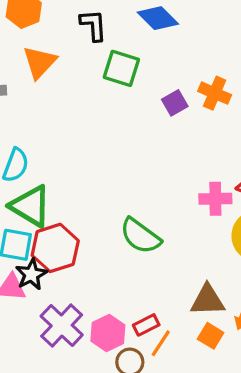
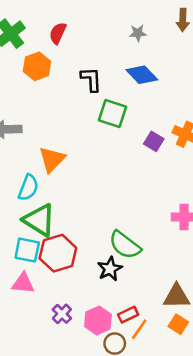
orange triangle: (40, 62) -> (52, 159), moved
purple square: (175, 103) -> (154, 141), turned -30
black star: (31, 274) -> (110, 269), moved
purple cross: (62, 326) -> (62, 314), size x0.6

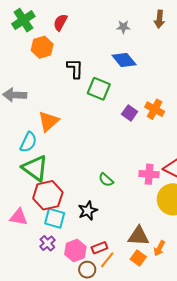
black L-shape: (91, 79) -> (75, 68), moved
green semicircle: (125, 245) -> (106, 180), moved, size x0.6
cyan square: (27, 250) -> (55, 218), moved

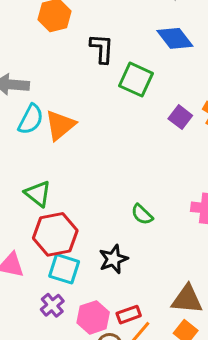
cyan semicircle: (28, 142) -> (31, 119), moved
green triangle: (35, 168) -> (38, 194), size x0.7

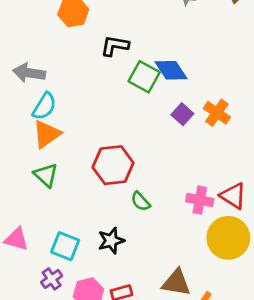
blue diamond: (175, 38) -> (171, 70), moved
black L-shape: (102, 48) -> (115, 46), turned -88
orange triangle: (60, 125) -> (47, 134), moved
red hexagon: (55, 234) -> (113, 165), moved

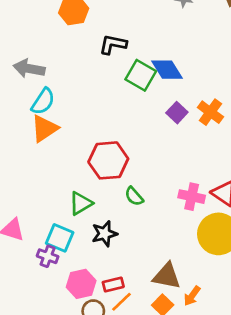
green triangle: (46, 175) -> (81, 203), moved, turned 45
purple cross: (52, 279) -> (48, 256), moved, turned -36

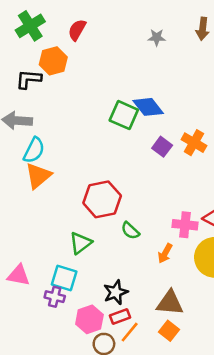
black L-shape: (113, 44) -> (29, 79), moved
black star: (104, 234) -> (116, 292), moved
orange arrow: (192, 296) -> (165, 253), moved

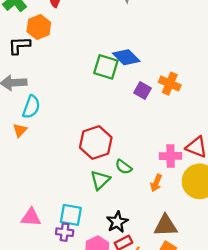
orange triangle: (38, 176) -> (20, 130), moved, size x0.6
green triangle: (80, 243) -> (100, 180), moved

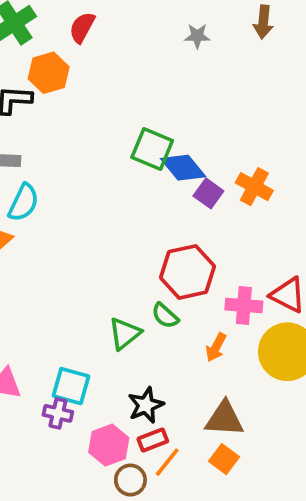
blue diamond: (126, 57) -> (183, 168), moved
red hexagon: (96, 142) -> (187, 272), moved

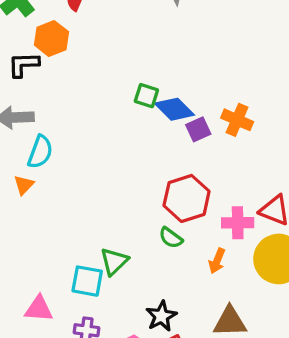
green square: (152, 149) -> (146, 96), size x0.7
purple square: (208, 193) -> (198, 129), turned 35
green triangle: (125, 334) -> (114, 261), moved
cyan square: (71, 386) -> (87, 281), moved

